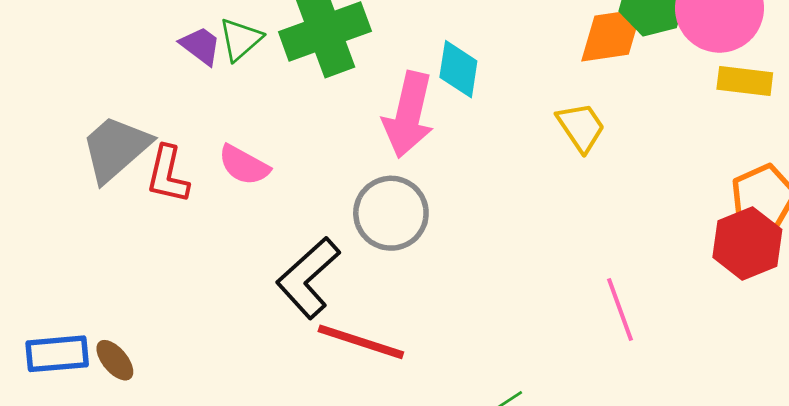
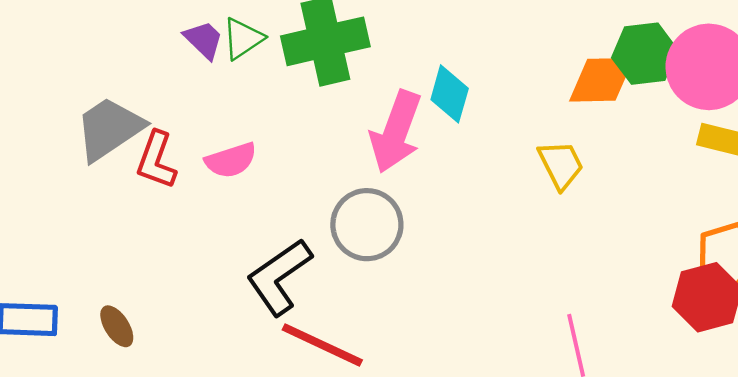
pink semicircle: (244, 165) -> (231, 160), turned -54
brown ellipse: (115, 360) -> (117, 326), moved

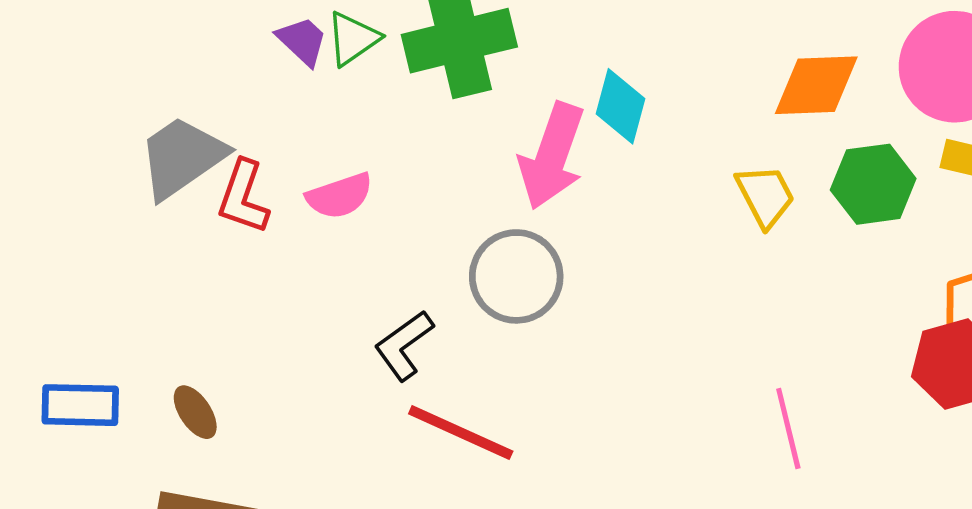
green hexagon: (645, 54) -> (873, 184), moved
black L-shape: (279, 277) -> (404, 345), size x0.7

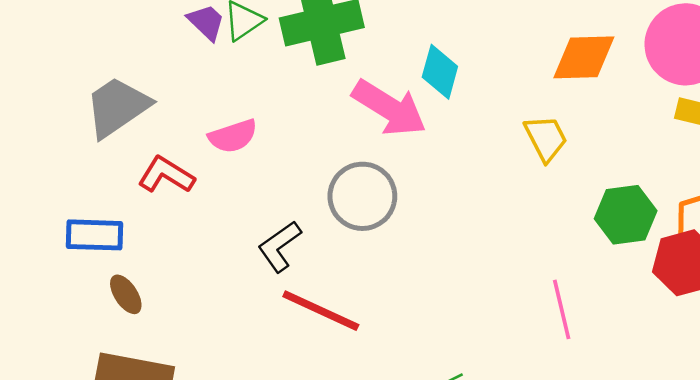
pink arrow: (552, 156) -> (389, 108), turned -78
green hexagon: (873, 184) -> (626, 215), moved
red L-shape: (243, 197) -> (166, 175), moved, turned 102
blue rectangle: (80, 405) -> (94, 235), moved

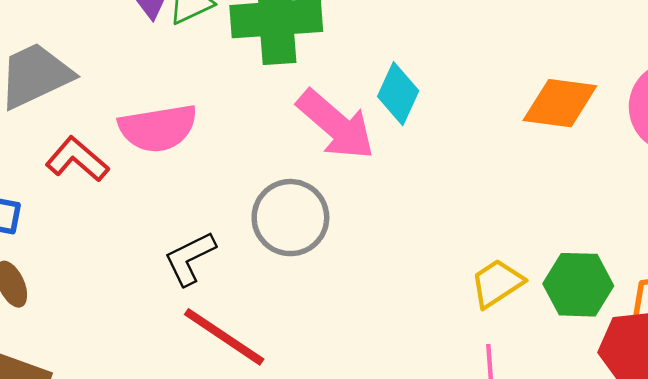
pink semicircle: (233, 136) -> (158, 128), size x1.4
yellow trapezoid: (546, 138) -> (497, 283), moved, turned -105

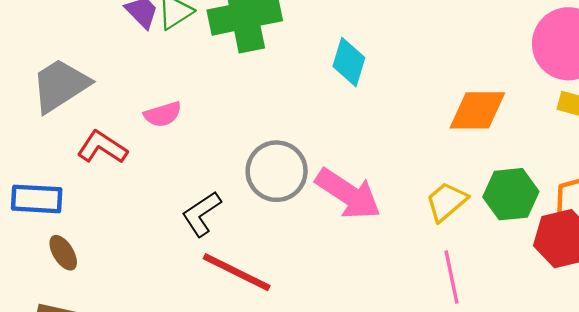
orange diamond: (560, 103) -> (477, 110), moved
pink arrow: (336, 125) -> (348, 194), moved
pink semicircle: (158, 128) -> (163, 114), size x0.6

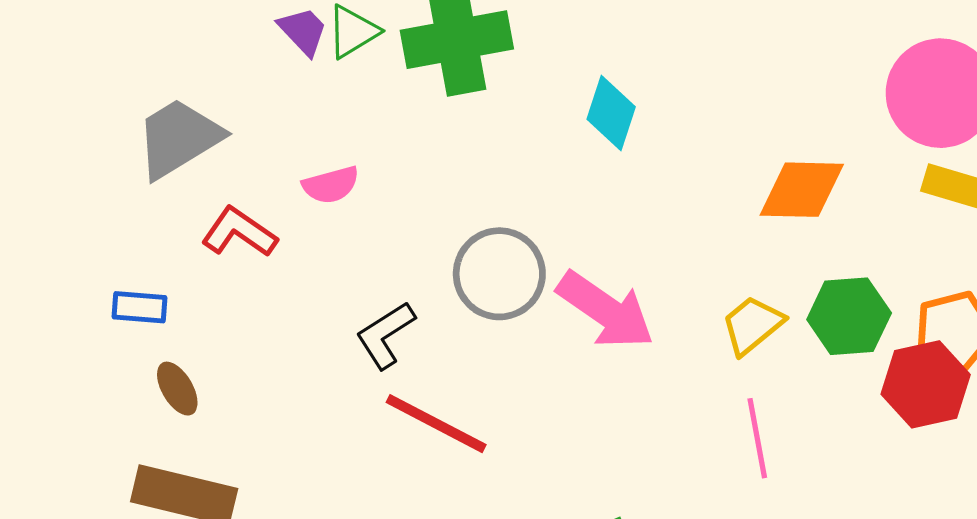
blue rectangle: (37, 199) -> (139, 307), size x0.7

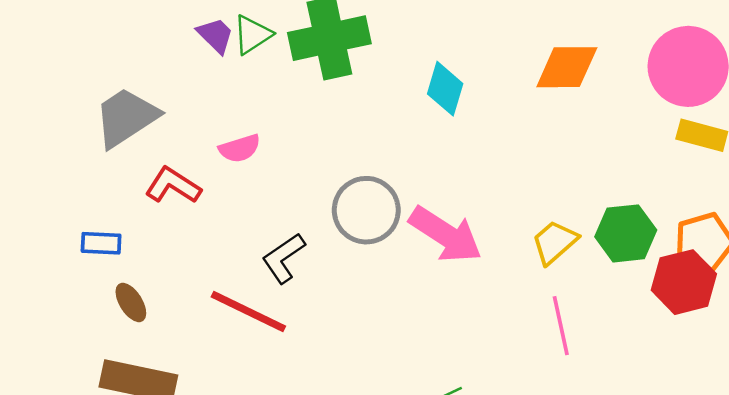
orange diamond: (802, 190) -> (567, 67), moved
red line: (436, 424) -> (248, 311), moved

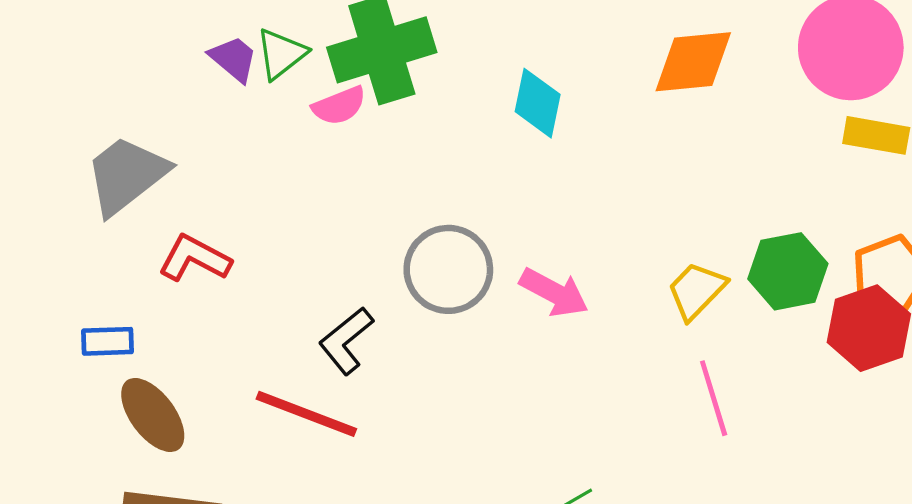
pink semicircle: (240, 148) -> (339, 106), moved
pink arrow: (446, 235) -> (554, 292), size x0.7
brown ellipse: (131, 302) -> (153, 415), size x1.5

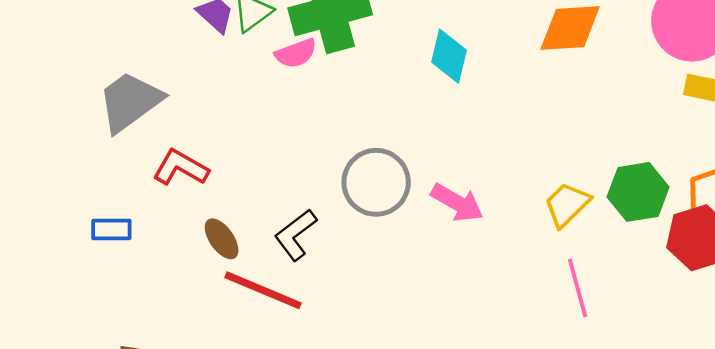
brown ellipse: (153, 415) -> (222, 239), moved, size x0.7

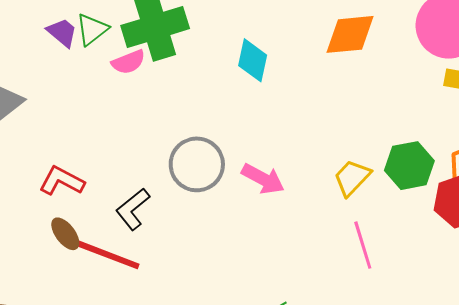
red L-shape: (181, 168) -> (62, 181), moved
brown ellipse: (222, 239) -> (65, 234), moved

